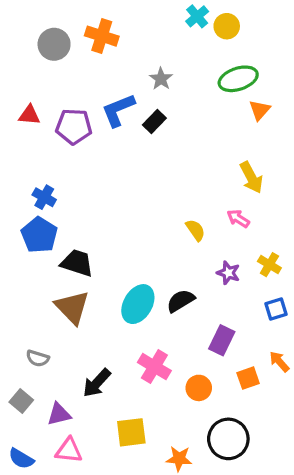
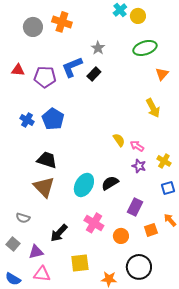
orange triangle: (260, 110) -> (162, 74), moved
pink arrow: (238, 219) -> (137, 146), moved
blue pentagon: (39, 235) -> (53, 119), moved

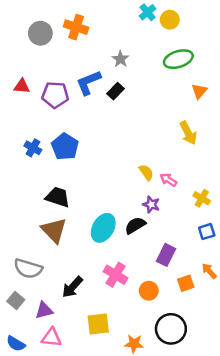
purple star: (139, 166) -> (151, 204), moved
gray semicircle: (23, 218) -> (28, 269), size x1.6

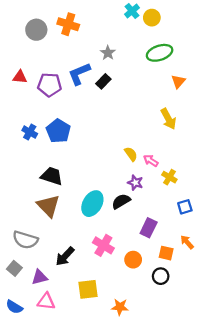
yellow cross: (202, 198) -> (169, 177), moved
orange square: (186, 283) -> (166, 253), turned 32
black circle: (171, 329) -> (161, 276), moved, size x0.6

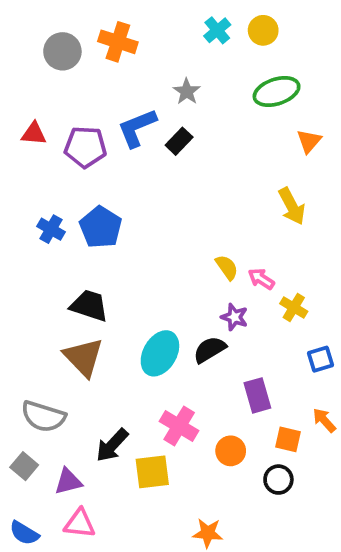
cyan cross: (132, 11) -> (217, 30), moved
purple rectangle: (149, 228) -> (257, 395), turned -42
yellow square: (88, 289) -> (152, 472), moved

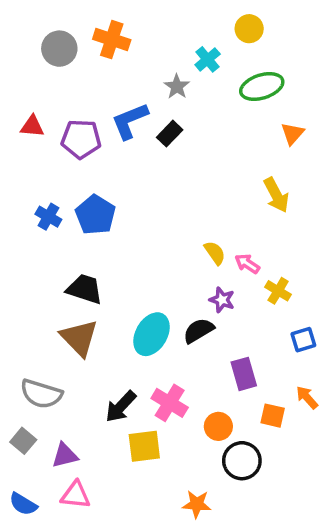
cyan cross: (217, 30) -> (208, 59), moved
black arrow: (112, 445) -> (121, 406), moved
black circle: (278, 480) -> (242, 461), moved, size x1.4

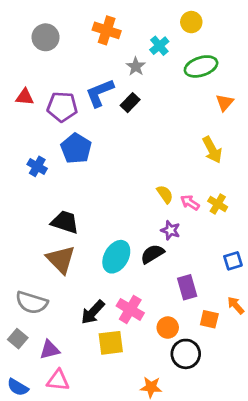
orange cross: (112, 40) -> (107, 30), moved
blue pentagon: (95, 215) -> (76, 148), moved
yellow cross: (278, 291) -> (218, 204), moved

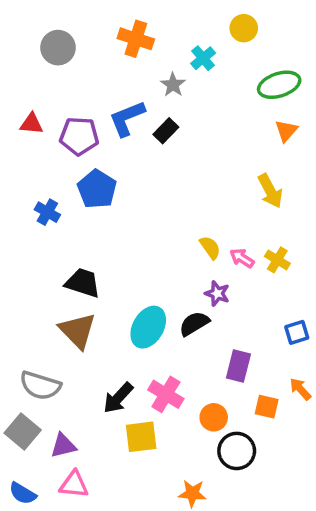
green ellipse: (201, 66) -> (279, 85), moved
purple rectangle: (187, 287) -> (238, 366), turned 30
gray square: (18, 339) -> (23, 431), size x1.4

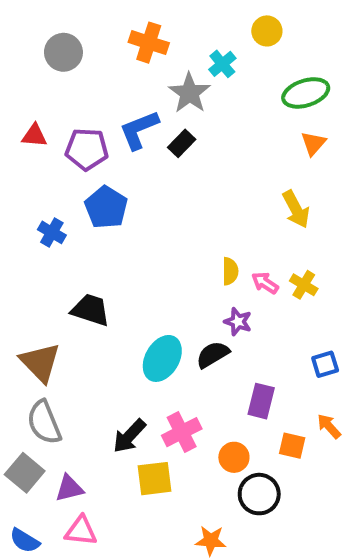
gray star: (173, 85) -> (189, 93), size x1.5
yellow semicircle: (210, 248) -> (230, 271), turned 35
brown triangle: (77, 331) -> (40, 362), moved
gray semicircle: (40, 385) -> (44, 422), turned 51
pink cross: (166, 394) -> (182, 432), turned 32

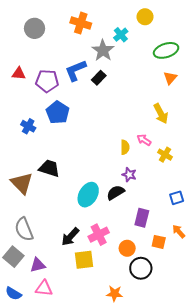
pink arrow: (265, 283) -> (144, 140), moved
brown triangle: (40, 362) -> (22, 183), moved

